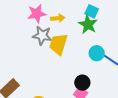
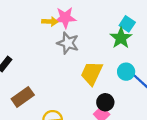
yellow arrow: (58, 18) -> (50, 22), moved
yellow trapezoid: (58, 44) -> (92, 73), moved

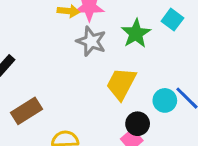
green star: (121, 38) -> (136, 33), moved
cyan circle: (126, 72) -> (165, 100), moved

